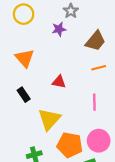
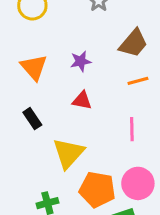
purple star: (59, 29) -> (81, 61), moved

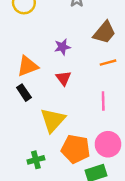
orange triangle: (34, 67) -> (28, 66), moved, turned 50
red triangle: (82, 101) -> (64, 78), turned 42

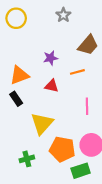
orange line: (108, 63) -> (77, 72), moved
red triangle: (64, 78) -> (52, 86), turned -40

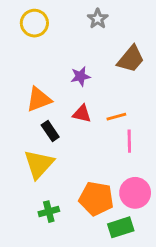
orange line: (77, 72) -> (116, 117), moved
black rectangle: (16, 99) -> (50, 131), moved
yellow triangle: (42, 123) -> (39, 164), moved

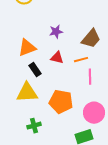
brown trapezoid: (131, 59) -> (91, 39), moved
yellow triangle: (39, 164) -> (27, 93), turned 45
orange pentagon: (96, 199) -> (61, 102), moved

